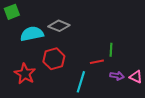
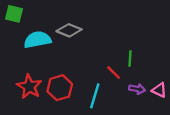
green square: (12, 12) -> (14, 14), turned 35
red hexagon: (54, 59) -> (60, 88), moved
red line: (97, 62) -> (114, 72), turned 56

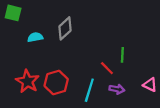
gray diamond: (69, 30) -> (65, 28), turned -65
cyan semicircle: (37, 40) -> (35, 37), size x0.6
purple arrow: (137, 89) -> (117, 89), moved

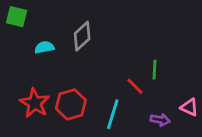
purple arrow: (117, 89) -> (160, 120), moved

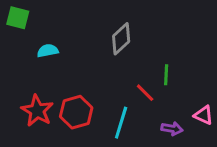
gray diamond: (82, 36) -> (121, 39), moved

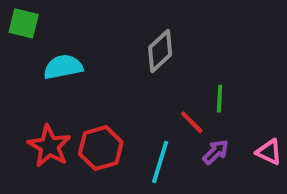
cyan semicircle: (48, 51) -> (63, 67), size x1.4
purple arrow: (172, 129) -> (216, 152), moved, turned -54

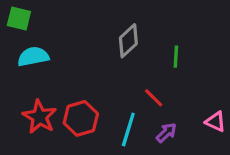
cyan semicircle: (63, 67) -> (33, 57), moved
green line: (220, 99) -> (176, 57), moved
purple arrow: (216, 152) -> (166, 133), moved

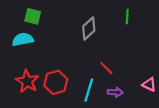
green square: (19, 19) -> (33, 16), moved
green line: (176, 57) -> (127, 16), moved
purple arrow: (166, 133) -> (115, 92), turned 48

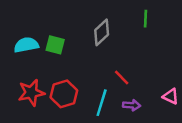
green square: (33, 16) -> (55, 45), moved
red star: (27, 81) -> (31, 93), turned 30

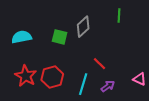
green square: (55, 45) -> (60, 37), moved
red star: (31, 93) -> (26, 76), turned -30
purple arrow: (132, 105) -> (108, 86), turned -40

